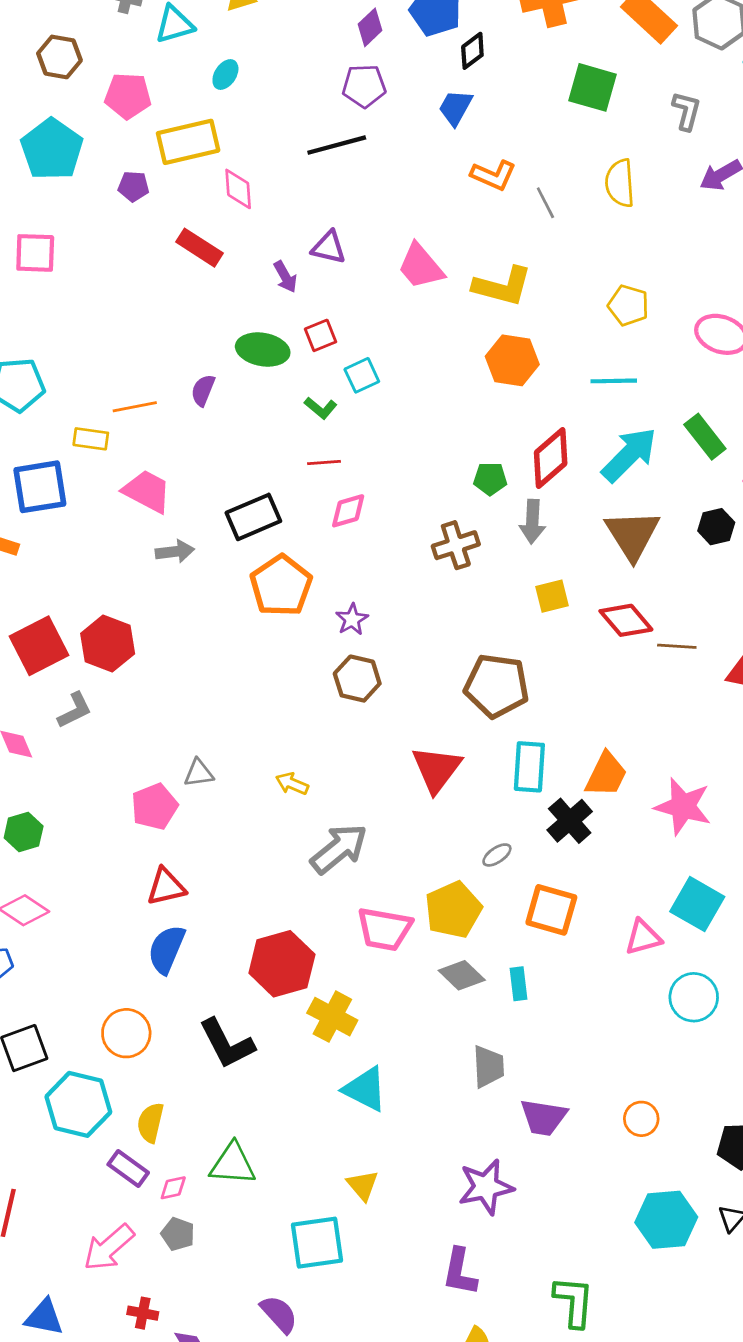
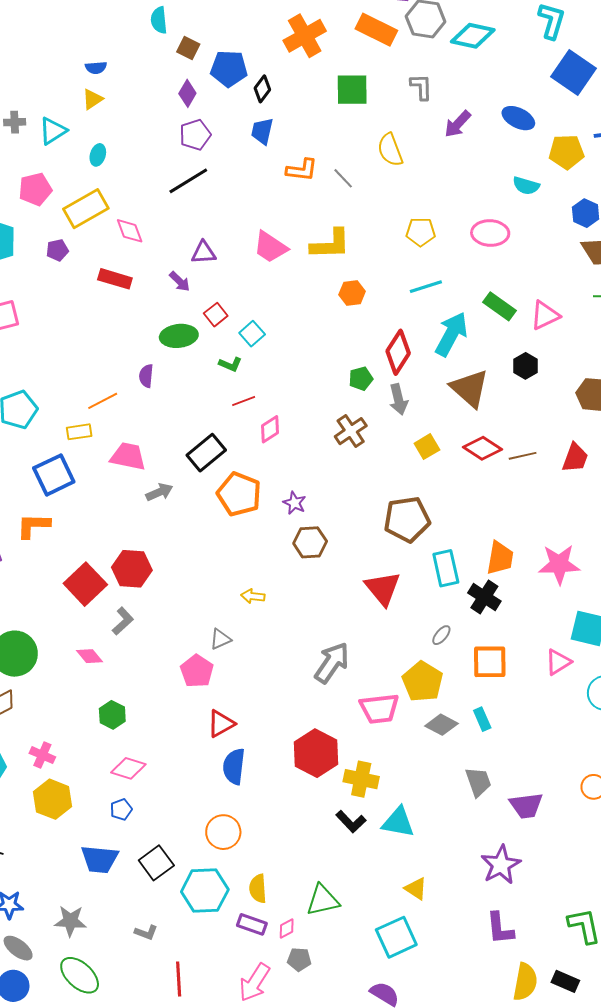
orange hexagon: (512, 360) -> (352, 293), size x0.7
yellow arrow: (292, 784) -> (253, 596), moved
black L-shape: (227, 1044) -> (351, 822), moved, size x0.7

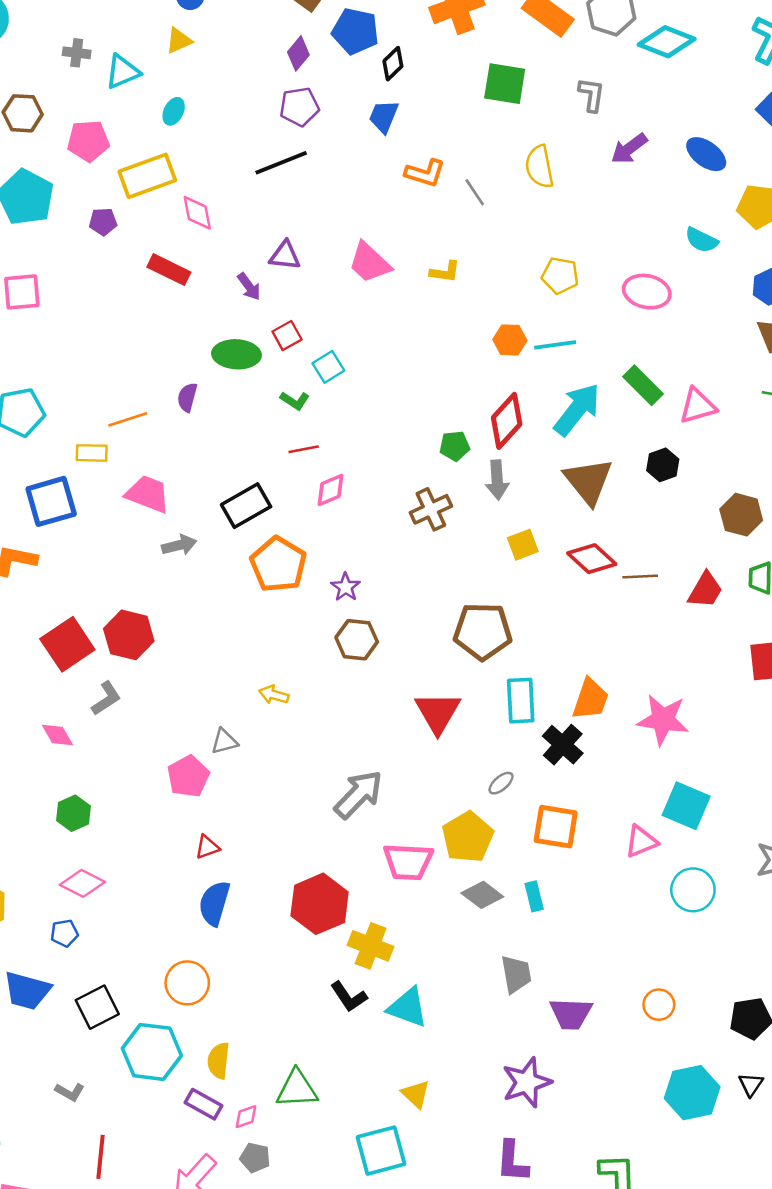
yellow L-shape: (330, 244) -> (445, 272), size x0.6
orange hexagon: (352, 293) -> (510, 340), moved
red triangle: (221, 724) -> (207, 847), size x0.7

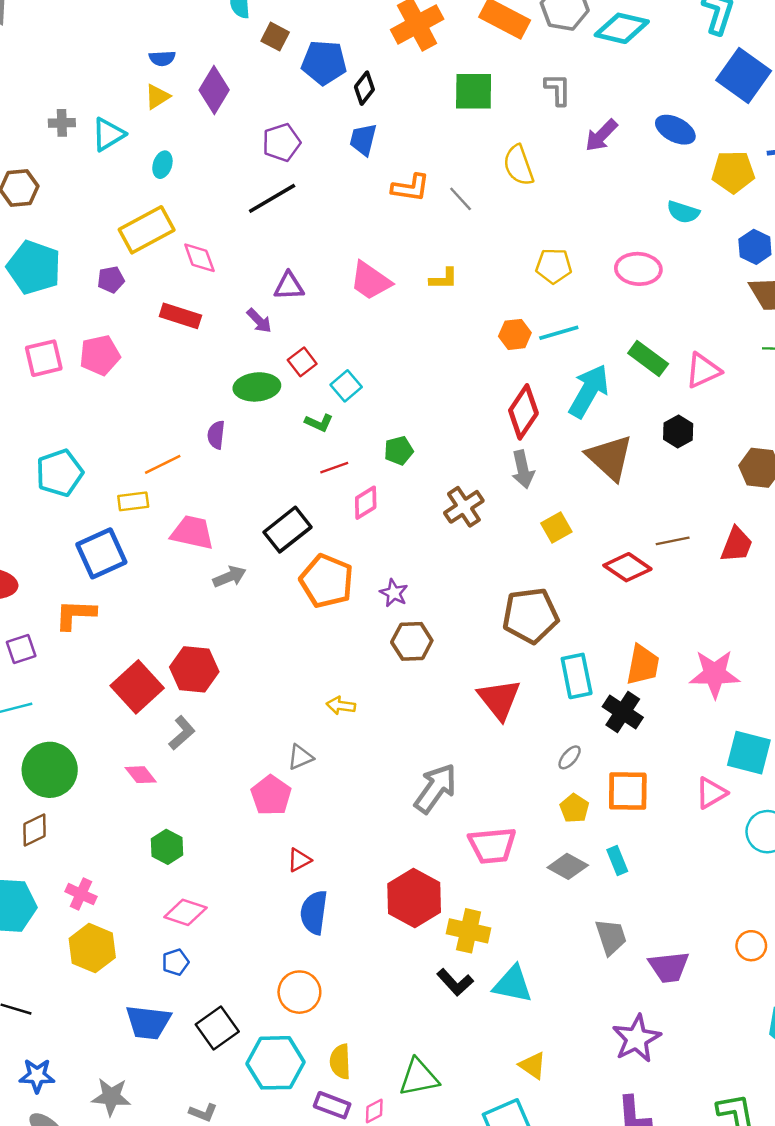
purple diamond: (298, 53) -> (214, 90), moved, size x1.4
pink pentagon: (88, 141) -> (100, 355), moved
green pentagon: (455, 446) -> (399, 451), moved
red diamond: (592, 559) -> (627, 567), moved
yellow pentagon: (468, 837) -> (574, 808), moved, size x0.6

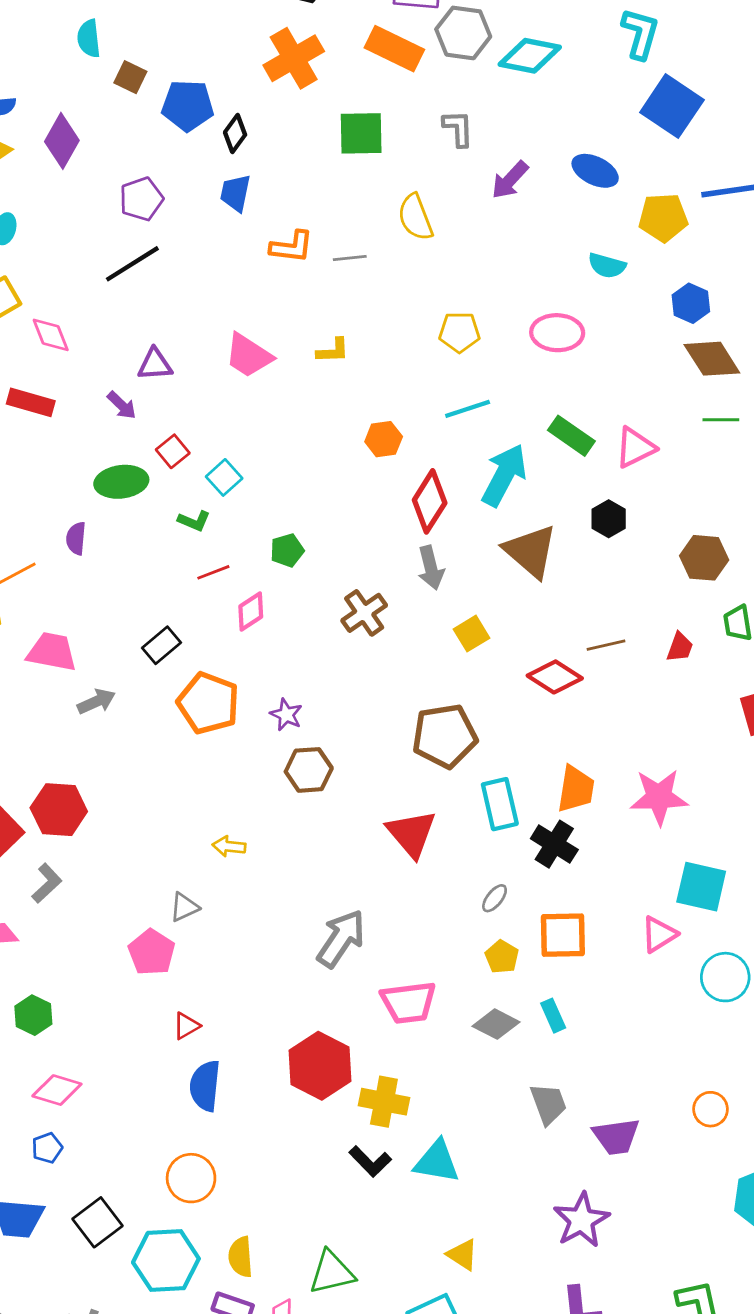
gray line: (461, 199) -> (350, 258), turned -52
orange hexagon: (515, 334) -> (384, 439), moved
black rectangle: (287, 530) -> (162, 645), size x0.7
red trapezoid: (737, 545) -> (680, 647), size x0.7

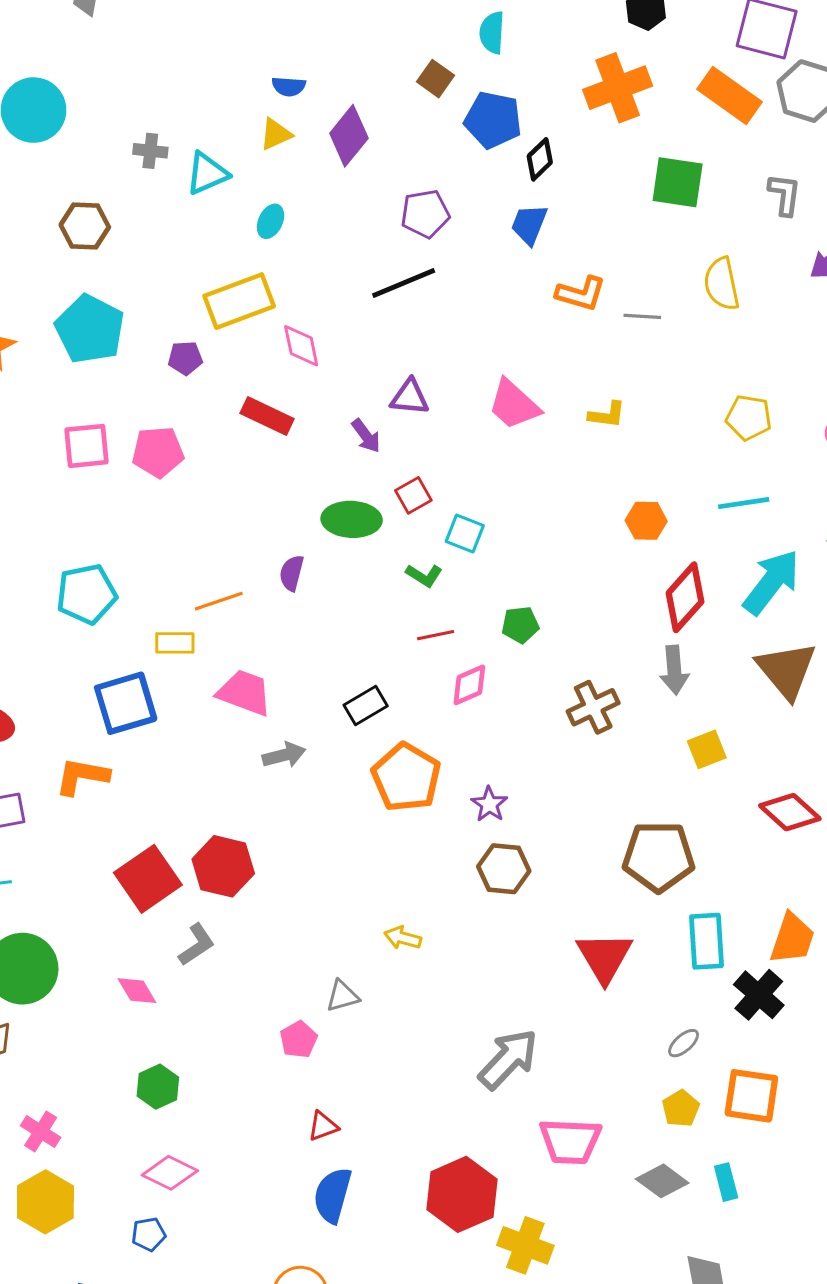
cyan semicircle: (89, 39) -> (492, 33), moved
cyan square: (224, 477) -> (465, 533), turned -36
pink pentagon: (152, 952) -> (299, 1039), size x0.7

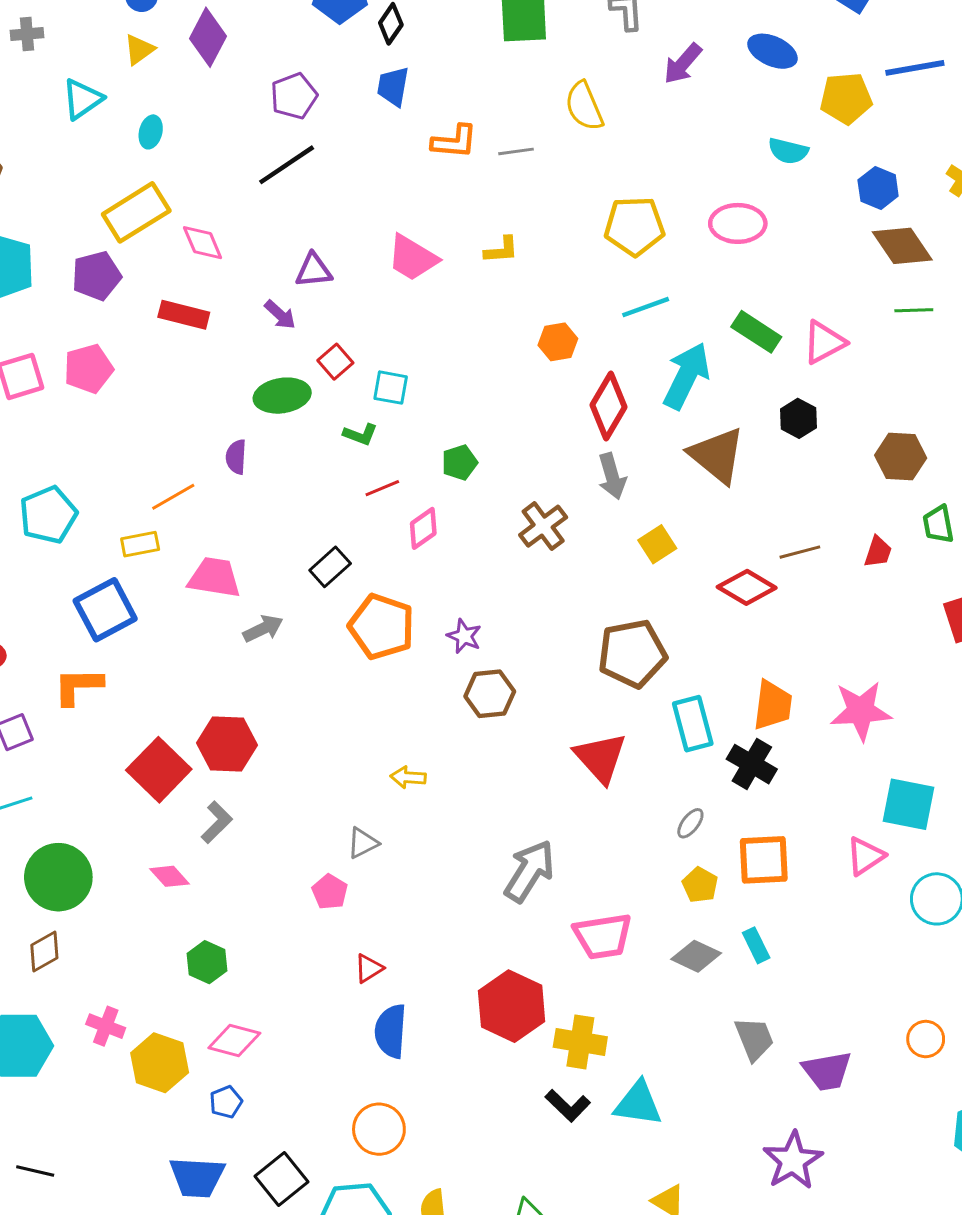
gray cross: (150, 151) -> (27, 34), moved
purple pentagon: (185, 358) -> (96, 276), size x1.5
yellow pentagon: (749, 418) -> (634, 226), size x1.4
yellow hexagon: (45, 1202) -> (160, 1063), moved

